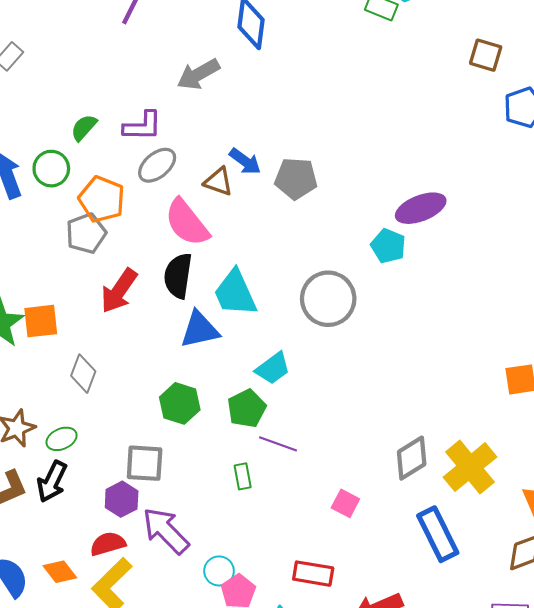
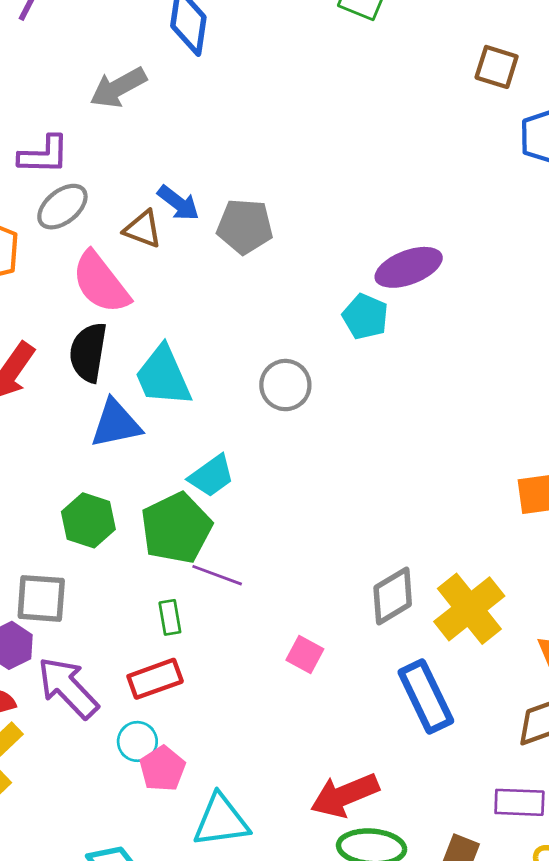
gray circle: (328, 299) -> (285, 385), size x0.7
green pentagon: (247, 408) -> (176, 528), size x1.4
red rectangle: (313, 574) -> (155, 679), moved, turned -30

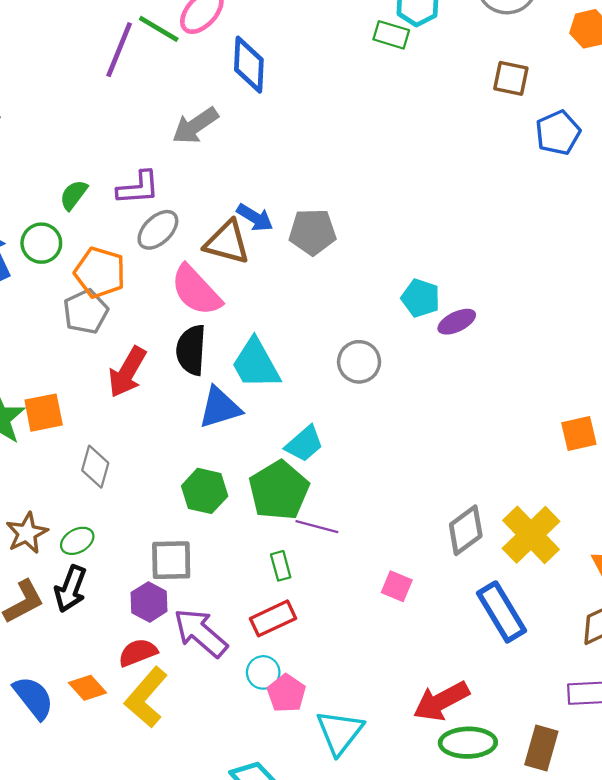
brown triangle: (143, 229) -> (227, 242), size x1.4
purple ellipse: (409, 267) -> (457, 322), moved, size x0.7
cyan triangle: (221, 821) -> (340, 732), turned -39

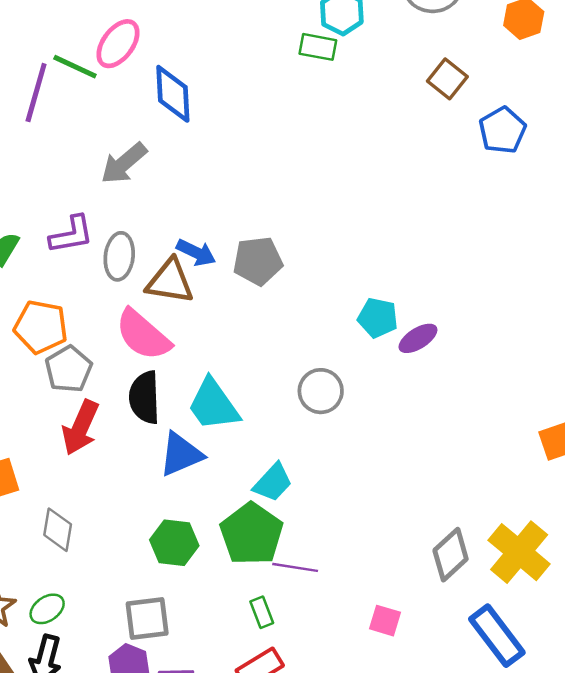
brown square: (511, 78) -> (447, 79), turned 33
gray ellipse: (158, 230) -> (119, 256), moved, turned -33
gray pentagon: (86, 312) -> (69, 369), moved

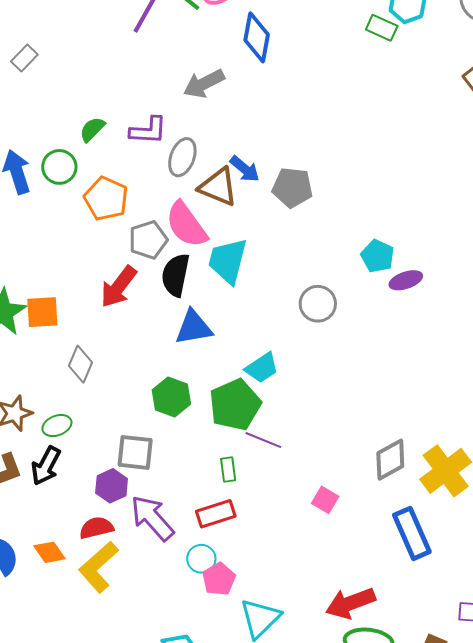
gray pentagon: (69, 369) -> (148, 240), moved
cyan trapezoid: (213, 405) -> (228, 261), moved, turned 36

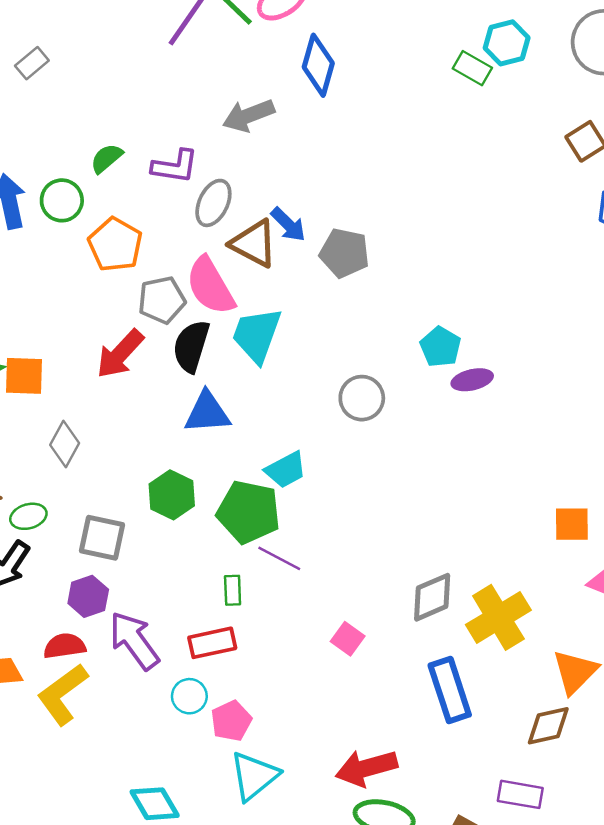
green pentagon: (235, 405) -> (249, 512), turned 30
gray square: (135, 452) -> (102, 538), moved
pink pentagon: (219, 579) -> (231, 721), moved

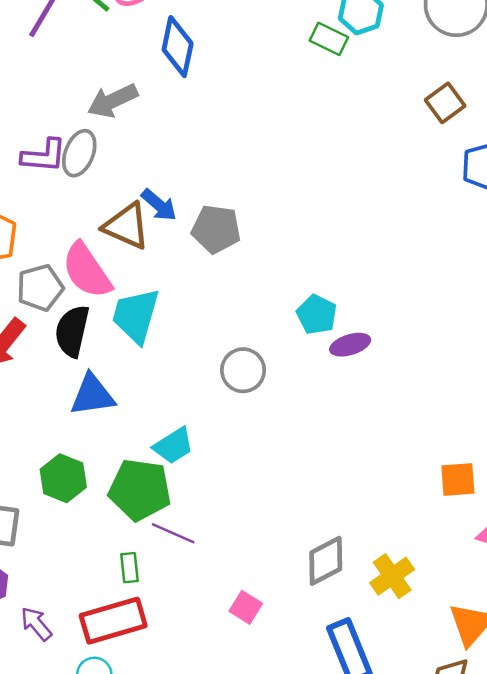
gray ellipse: (213, 203) -> (79, 153), moved
yellow cross: (498, 617) -> (392, 576), size x0.7
purple arrow: (134, 641) -> (36, 624), size x0.6
red rectangle: (212, 643) -> (113, 621), size x1.4

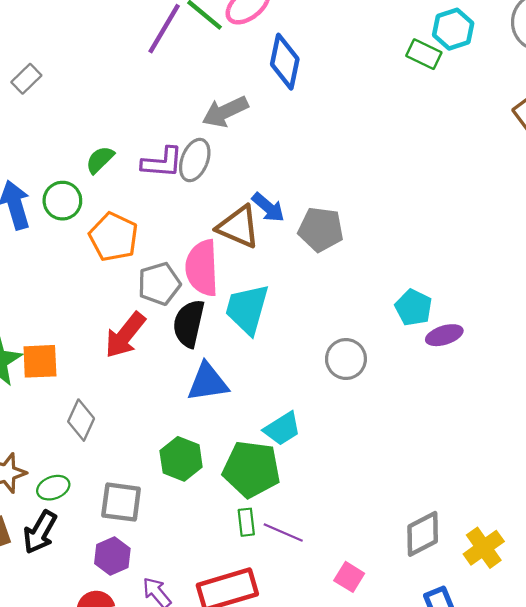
pink semicircle: (87, 271) -> (202, 268), turned 32
purple line: (173, 533) -> (283, 533), moved
green rectangle: (129, 568) -> (246, 522), moved

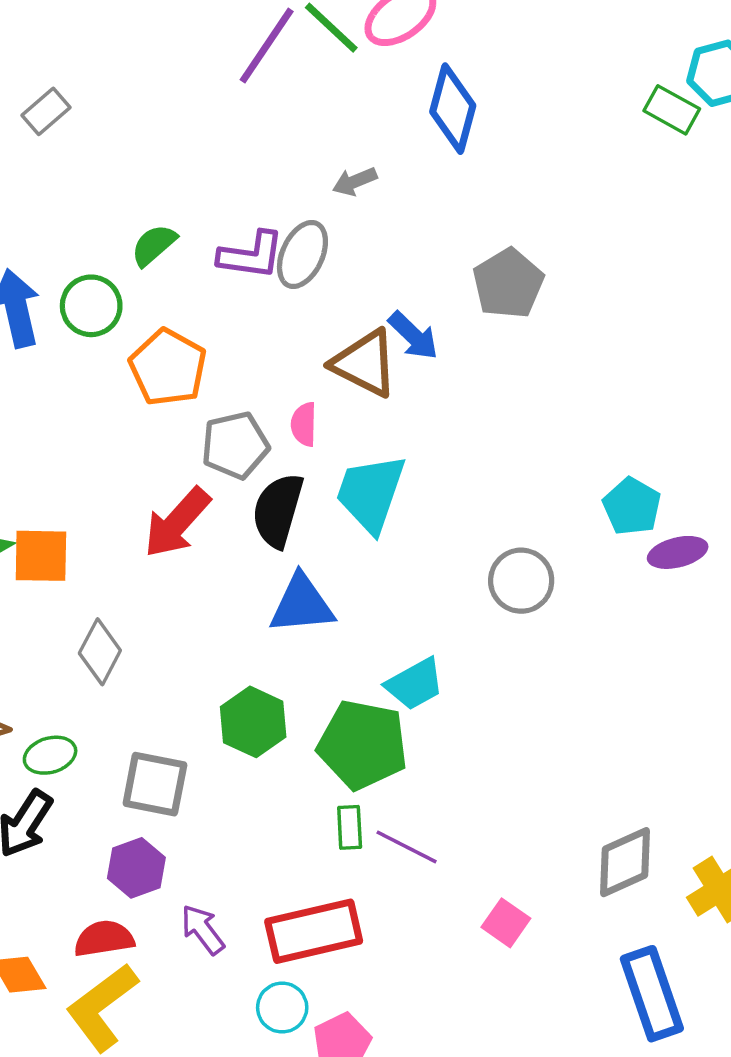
gray arrow: (225, 112) -> (355, 181), size x0.6
gray pentagon: (321, 229) -> (508, 284), moved, turned 30
pink semicircle: (202, 268) -> (304, 424), size x0.5

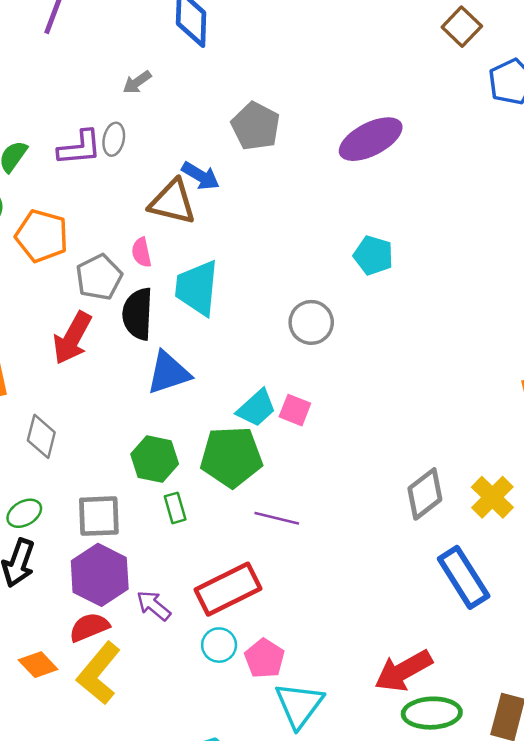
gray ellipse: (302, 254) -> (114, 139), size x0.7
purple ellipse: (678, 552) -> (371, 139), moved, size x1.6
green rectangle: (350, 827) -> (175, 508), moved
purple hexagon: (136, 868) -> (100, 575), size x1.5
pink square: (506, 923) -> (295, 410), moved

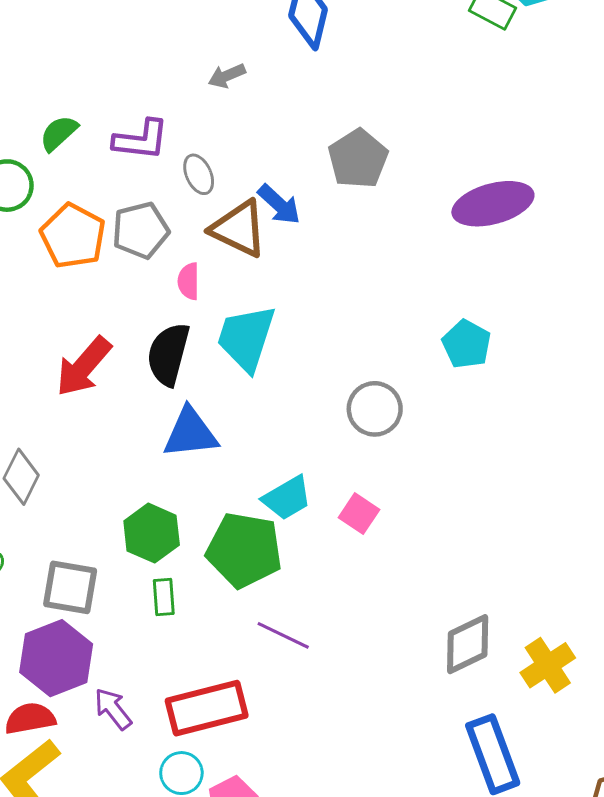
gray ellipse: (114, 139) -> (199, 174), moved, turned -48
gray pentagon: (99, 277) -> (141, 230), moved
pink square: (295, 410) -> (359, 514), moved

